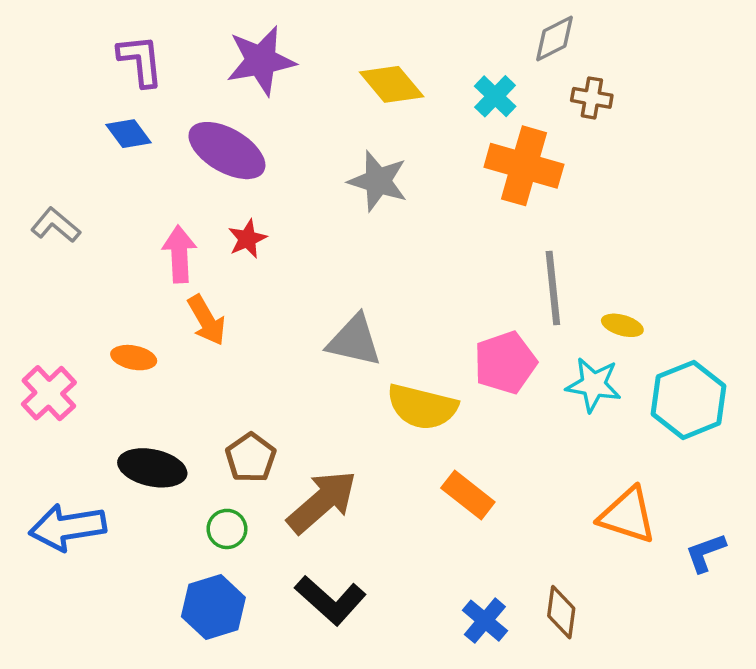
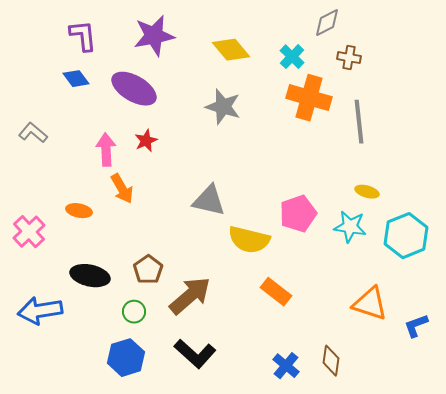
gray line: (553, 288) -> (359, 122), moved

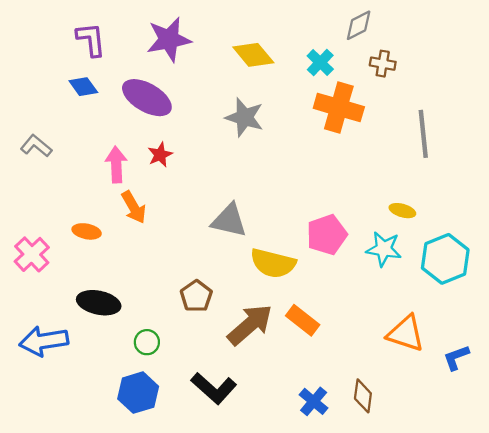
gray line: (359, 122) -> (423, 134), moved
brown pentagon: (148, 270) -> (196, 296), moved
brown arrow: (190, 296) -> (250, 325), moved

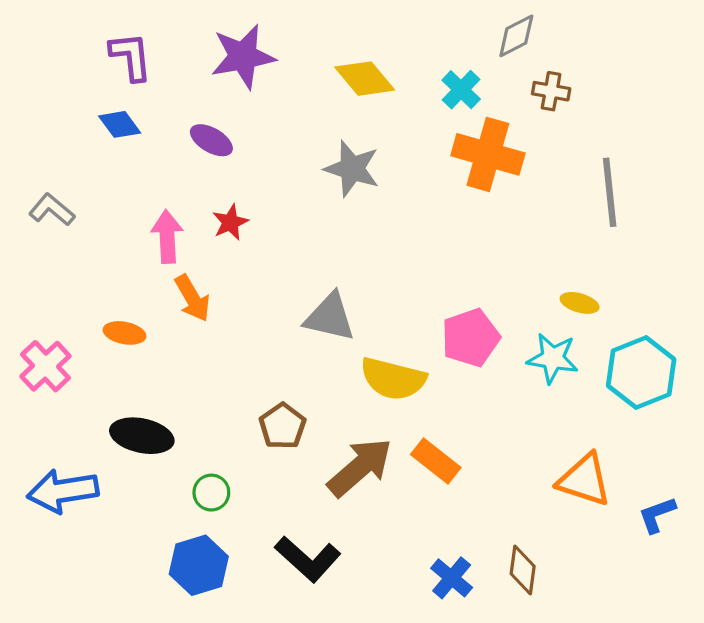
purple ellipse: (147, 98) -> (211, 140), size x0.6

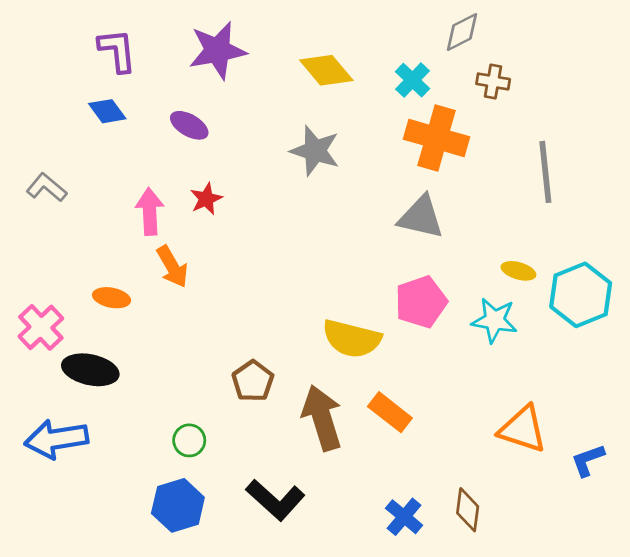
gray triangle: (330, 317) -> (421, 217), moved
cyan hexagon: (641, 372) -> (581, 295), moved
black ellipse: (142, 436) -> (90, 370), moved
brown arrow: (360, 467) -> (322, 418), turned -66

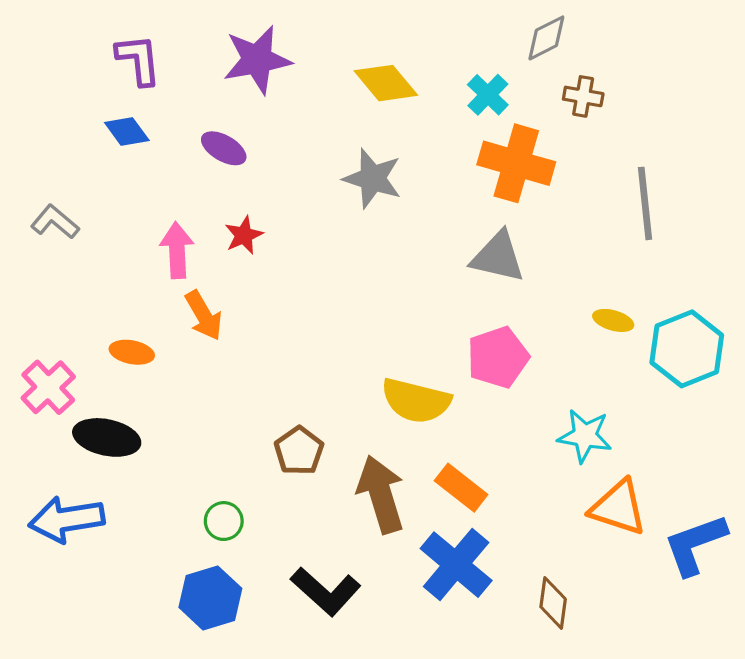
cyan star: (494, 320) -> (585, 436), moved
blue L-shape: (588, 460) -> (695, 544), size x1.6
blue cross: (404, 517) -> (456, 565), moved, size x1.6

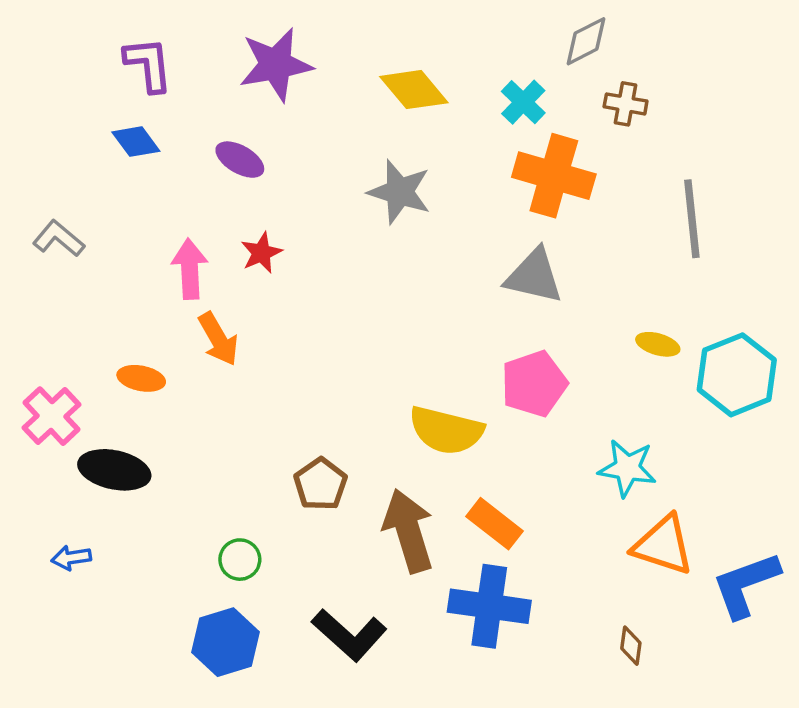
blue arrow: (67, 519) -> (71, 558), size x0.5
blue cross: (456, 565) -> (489, 606), turned -32
brown diamond: (553, 603) -> (631, 646), moved, size x0.7

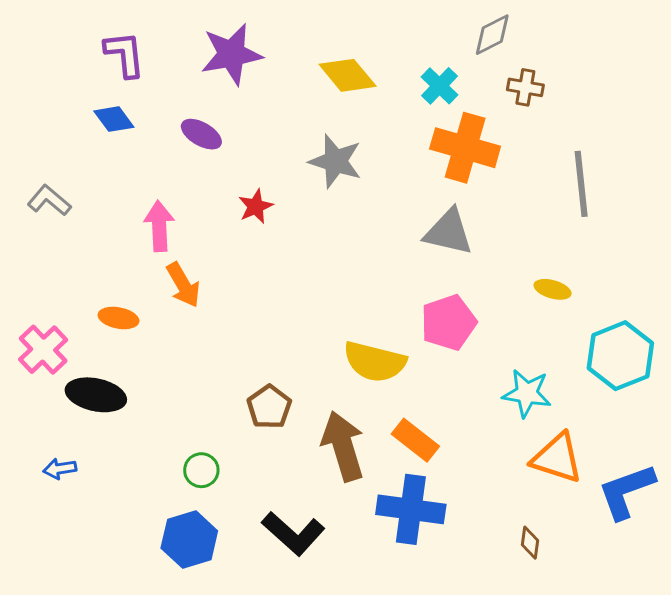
red star: (261, 253) -> (256, 206), moved
cyan hexagon: (737, 375) -> (620, 356), moved

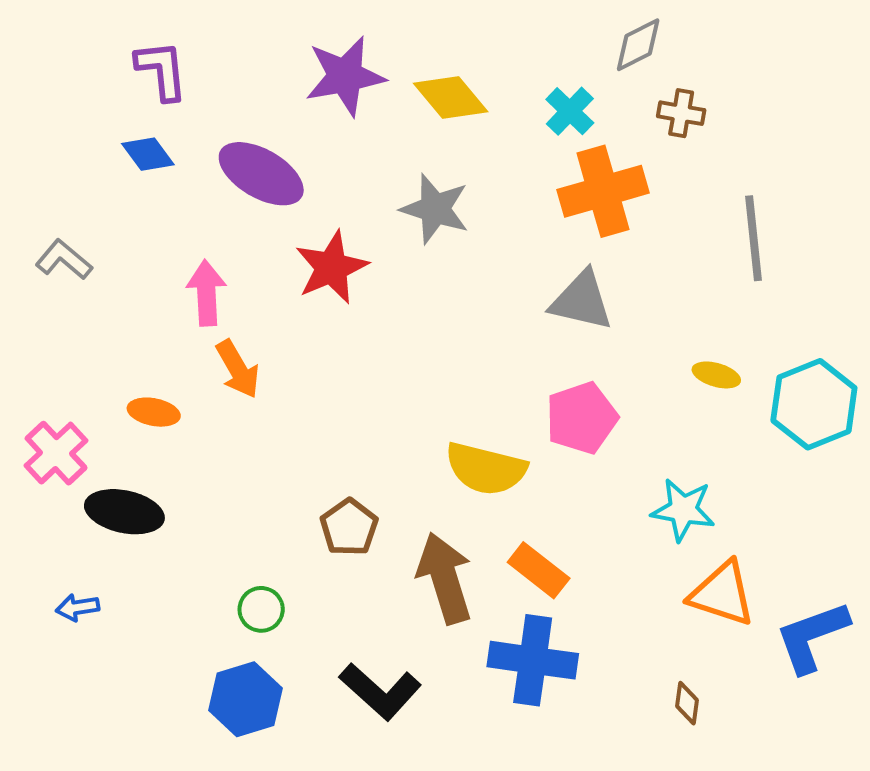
purple star: (232, 54) -> (345, 76), moved
purple ellipse: (201, 134) -> (261, 174), size x1.6
orange cross: (465, 148) -> (603, 191), turned -32
red star: (256, 206) -> (331, 267), size x1.6
cyan hexagon: (620, 356) -> (814, 404), moved

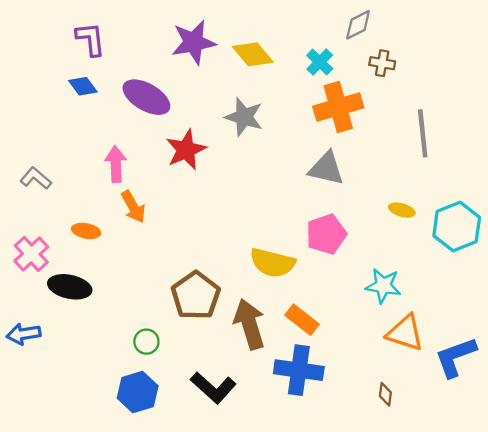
gray L-shape: (64, 260) -> (36, 178), moved
brown pentagon: (349, 527) -> (196, 296), size x1.5
blue arrow: (78, 607) -> (24, 334), moved, size x1.4

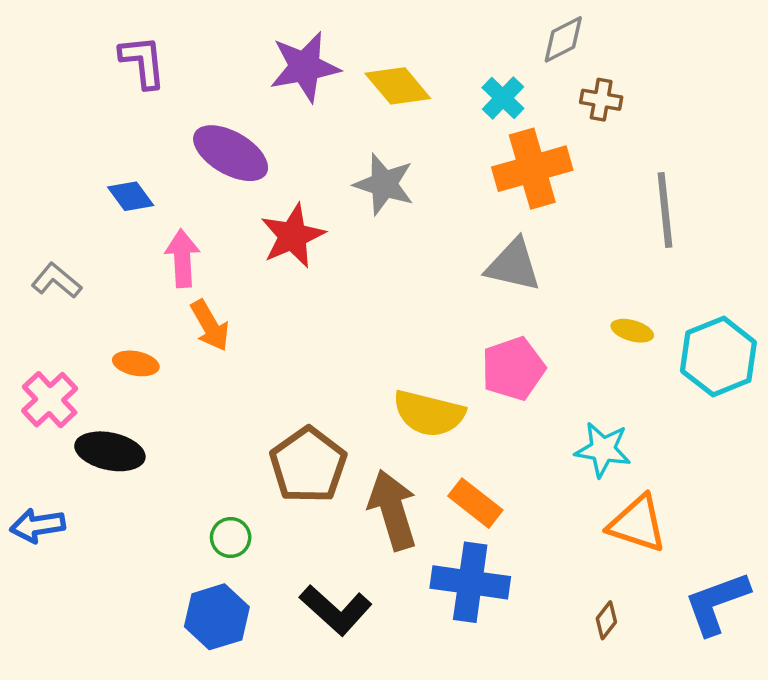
blue diamond: (83, 86) -> (131, 196), moved
blue L-shape: (456, 357) -> (717, 603), moved
brown diamond: (385, 394) -> (606, 620), turned 30

